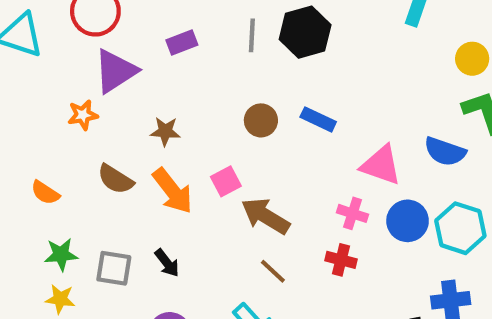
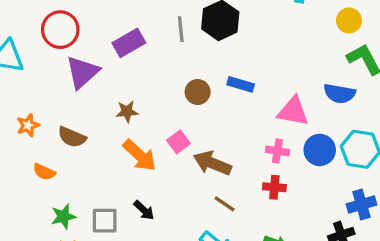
purple rectangle: (182, 43) -> (129, 43), size x1.4
orange star: (83, 115) -> (28, 125), moved
brown semicircle: (116, 179) -> (72, 137), moved

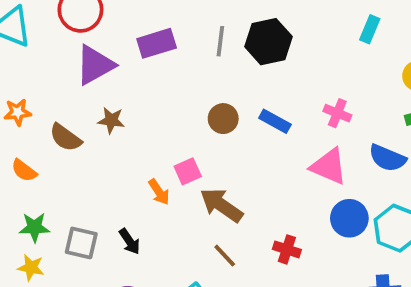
brown star: (127, 112) -> (111, 120), moved
pink cross: (277, 151) -> (337, 113), moved
orange arrow: (140, 155) -> (159, 192), moved, size x0.6

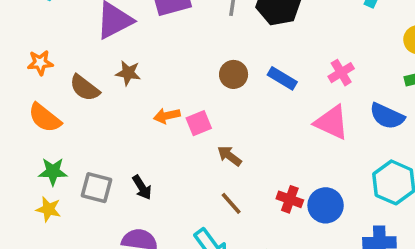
pink cross: (337, 113) -> (341, 73), turned 35
orange semicircle: (24, 171) -> (45, 118), size x1.4
orange arrow: (159, 192) -> (167, 116), moved, turned 110
brown arrow: (221, 205) -> (229, 156), size x0.6
blue circle: (349, 218) -> (326, 205), moved

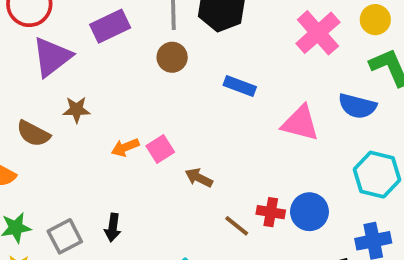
pink cross: (341, 73) -> (318, 33), moved, size x1.6
brown circle: (234, 74) -> (172, 57), moved
black arrow: (142, 187) -> (113, 228), turned 50
gray square: (96, 188) -> (65, 236), turned -32
brown line: (231, 203) -> (237, 226), moved

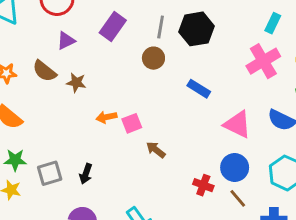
purple rectangle: (110, 26) -> (113, 27), turned -40
purple triangle: (52, 57) -> (66, 41), size x0.6
brown semicircle: (33, 134) -> (44, 71), moved
blue circle: (309, 212) -> (235, 168), moved
brown line: (237, 226) -> (238, 198), moved

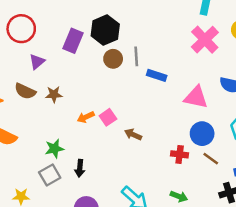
gray line: (161, 27) -> (136, 56), moved
black hexagon: (197, 29) -> (105, 30), moved
green star: (15, 160) -> (54, 149), moved

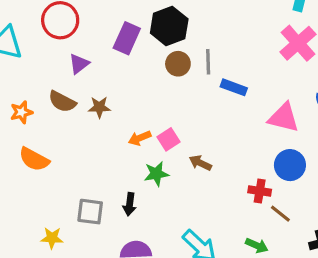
green star: (54, 149) -> (156, 174), moved
brown line: (211, 159) -> (280, 214), moved
gray square: (50, 175) -> (90, 212), turned 35

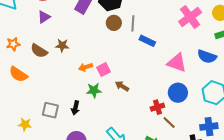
purple triangle: (79, 64) -> (44, 17), moved
brown semicircle: (62, 102) -> (39, 51), moved
red cross: (260, 191) -> (157, 107), turned -32

